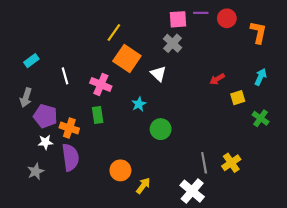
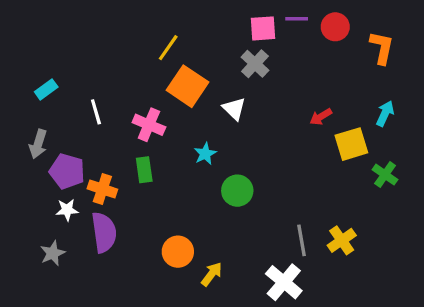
yellow square: (238, 98) -> (351, 144), size x1.5

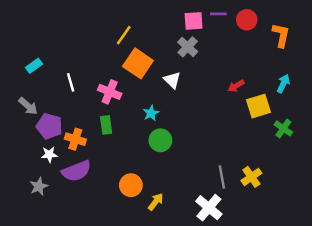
gray arrow: (38, 144) -> (28, 106), turned -66
green circle: (237, 191) -> (160, 140), moved
purple semicircle: (104, 232) -> (77, 171), turned 76

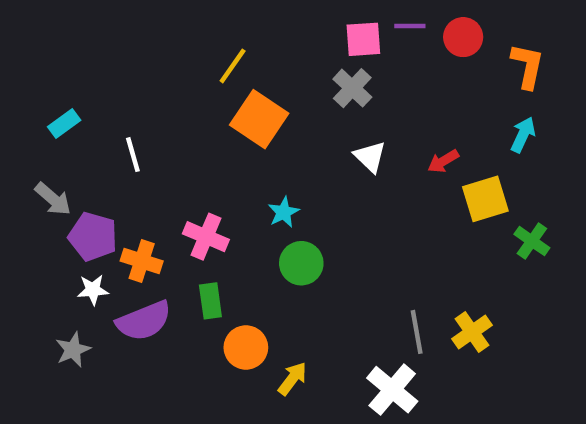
white triangle: (172, 80) -> (370, 157), moved
cyan arrow: (283, 84) -> (523, 135), moved
pink cross: (110, 92) -> (206, 237), moved
green rectangle: (106, 125) -> (210, 301), moved

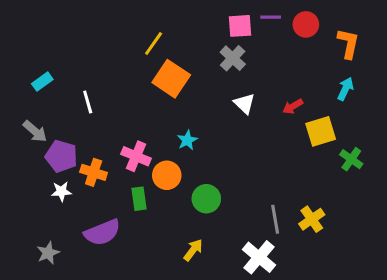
green circle: (301, 263) -> (206, 199), moved
purple semicircle: (144, 321) -> (102, 232), moved
orange circle: (246, 347) -> (167, 175), moved
gray star: (73, 350) -> (48, 253), moved

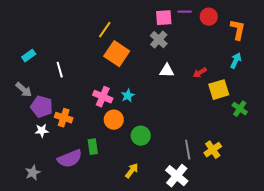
white triangle: (244, 104) -> (167, 71), turned -42
pink cross: (136, 156) -> (103, 97), moved
green rectangle: (139, 199) -> (93, 147), moved

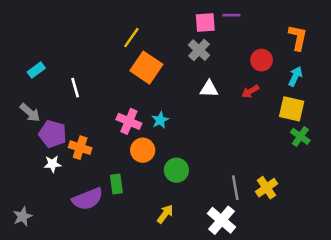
red circle: (209, 17) -> (262, 60), moved
yellow square: (219, 90) -> (292, 109), moved, turned 30
gray star: (33, 173) -> (23, 216), moved

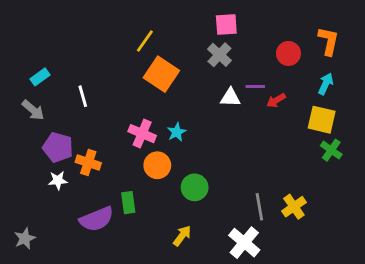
purple line: (231, 15) -> (255, 87), moved
red circle: (262, 60) -> (288, 53), moved
gray arrow: (30, 113) -> (33, 110), moved

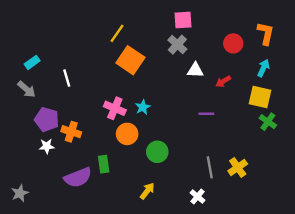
purple line: (255, 87) -> (206, 114), moved
white triangle: (230, 98) -> (195, 70), moved
white cross: (244, 243) -> (197, 196), size x0.6

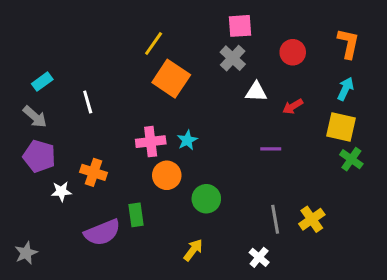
red circle: (233, 43) -> (293, 52), moved
pink cross: (115, 108) -> (151, 142), turned -30
purple pentagon: (47, 119) -> (39, 156), moved

